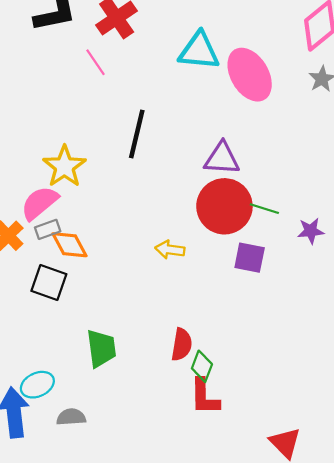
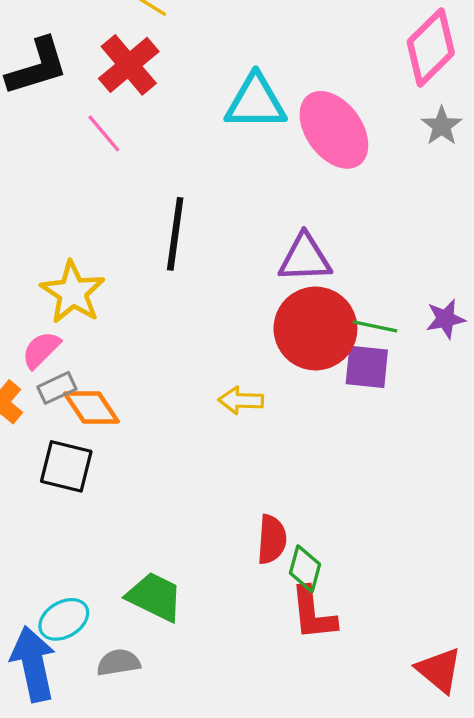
pink semicircle: (39, 203) -> (41, 350), size x0.7
purple star: (311, 231) -> (445, 319), moved
purple square: (250, 258) -> (367, 367), moved
green trapezoid: (101, 348) -> (155, 597), moved, turned -51

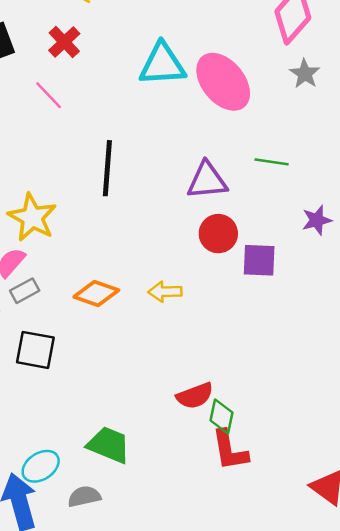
red cross: (129, 65) -> (64, 42), size x0.7
green line: (375, 326) -> (272, 162), moved
red circle: (315, 329) -> (218, 234), size x0.6
orange diamond: (91, 408) -> (96, 294), moved, turned -33
red semicircle: (272, 539) -> (195, 396), turned 69

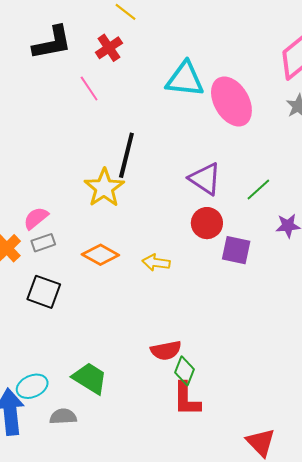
green line: (272, 162) -> (258, 190), moved, turned -60
purple triangle: (207, 181) -> (205, 179), turned 30
yellow star: (32, 217) -> (104, 188), moved

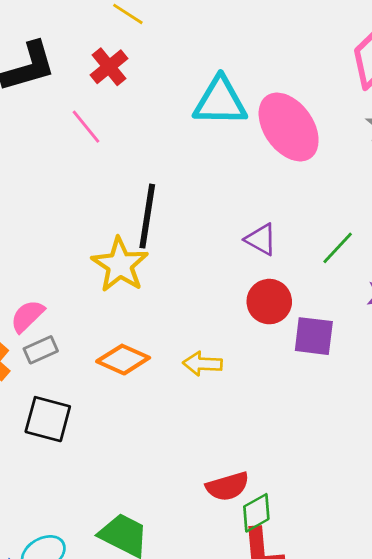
purple triangle: (205, 179) -> (261, 239), size x0.7
green diamond: (185, 371) -> (256, 513), turned 44

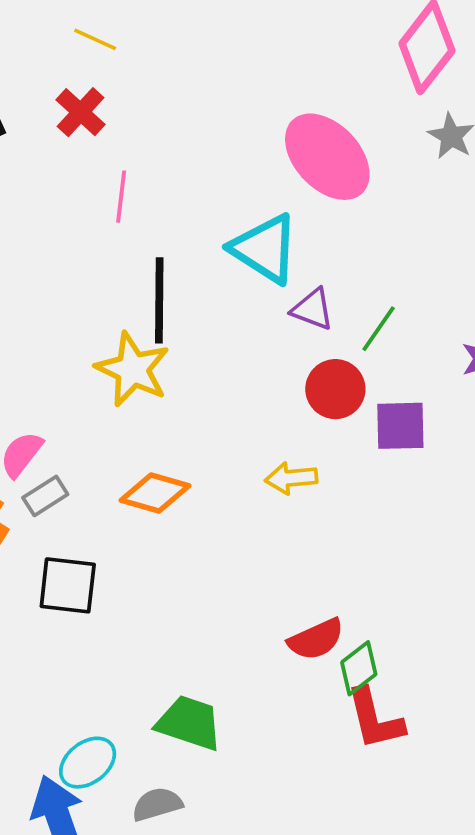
cyan triangle: (220, 101) -> (265, 249), moved, turned 40
pink line: (86, 127) -> (121, 197), moved, turned 54
green line: (338, 248) -> (379, 329), moved
yellow arrow: (202, 364) -> (291, 478), moved

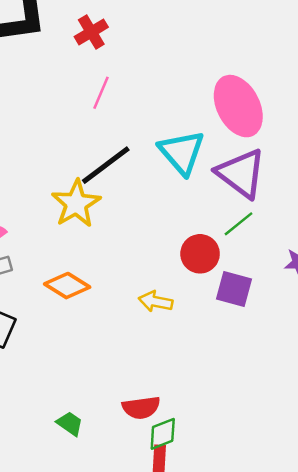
black line: (159, 300) -> (106, 165), turned 36
purple triangle: (313, 309) -> (241, 173), moved, size x1.8
green trapezoid: (189, 723) -> (70, 424), moved, size x0.6

